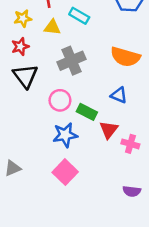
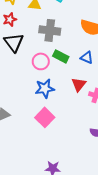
gray cross: (72, 61) -> (50, 30), turned 30
green rectangle: (87, 112) -> (61, 56), moved

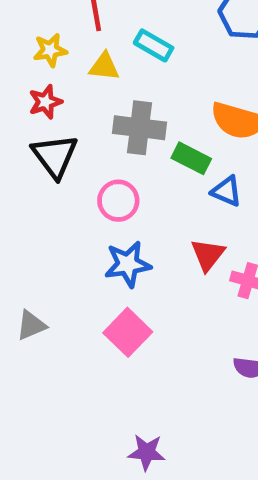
green rectangle: (61, 56) -> (191, 158), moved

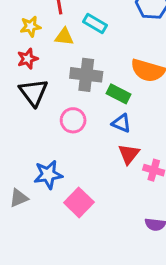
blue triangle: (227, 191) -> (121, 123), moved
blue star: (128, 264) -> (48, 175), moved

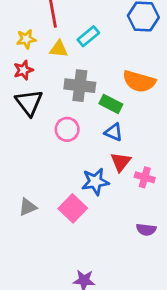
cyan rectangle: (95, 24) -> (88, 36), turned -70
blue star: (48, 175) -> (95, 182), moved
gray triangle: (19, 198) -> (28, 207), moved

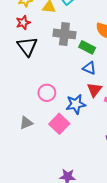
pink circle: (67, 129) -> (47, 93), moved

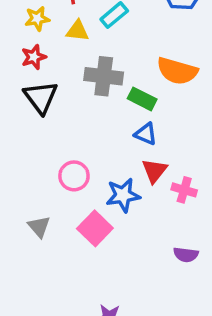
gray triangle: (26, 123) -> (39, 227), turned -48

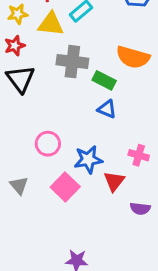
yellow triangle: (77, 31) -> (51, 24), size x1.4
red triangle: (154, 171) -> (114, 181), moved

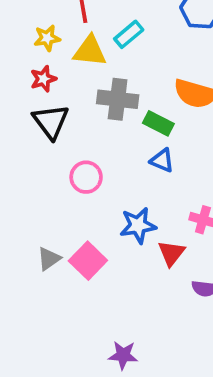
pink circle: (48, 144) -> (86, 177), moved
gray triangle: (19, 185) -> (49, 259), turned 36
pink square: (65, 187) -> (88, 261), moved

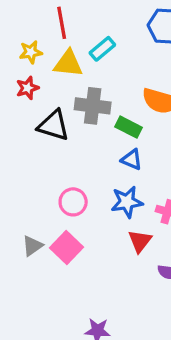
black triangle: (51, 121) -> (54, 125), moved, turned -36
pink circle: (86, 177) -> (73, 202), moved
blue star: (138, 225) -> (127, 202), moved

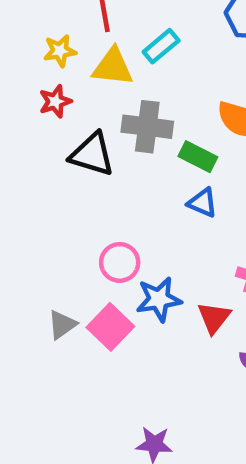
blue star: (127, 202) -> (159, 299), moved

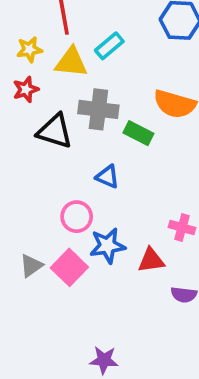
blue triangle: (202, 203) -> (108, 177), moved
red triangle: (214, 318) -> (151, 260), turned 44

